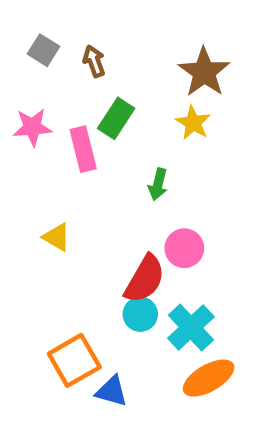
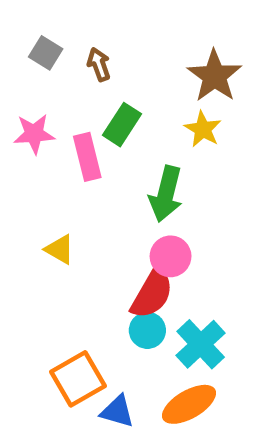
green arrow: (158, 184) -> (166, 194), size x1.6
pink circle: (184, 248) -> (171, 256), moved
orange ellipse: (209, 378) -> (189, 404), moved

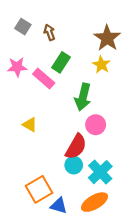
pink rectangle: (87, 157) -> (44, 79), turned -35
pink circle: (171, 256) -> (96, 125), moved

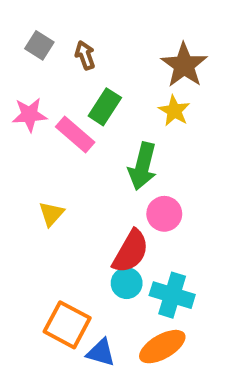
yellow triangle: (30, 125) -> (51, 214), turned 42
cyan cross: (100, 172) -> (172, 295), turned -30
orange square: (39, 189) -> (67, 325), turned -32

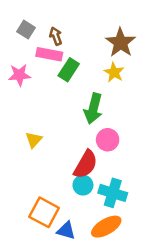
pink rectangle: (75, 135) -> (49, 54), moved, turned -30

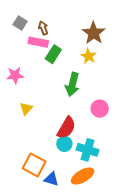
pink star: (19, 75) -> (15, 75), moved
pink circle: (108, 140) -> (100, 109), moved

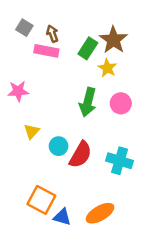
green rectangle: (53, 54) -> (88, 48), moved
pink circle: (100, 109) -> (121, 103), moved
cyan circle: (64, 144) -> (59, 146), moved
cyan cross: (88, 150) -> (120, 161), moved

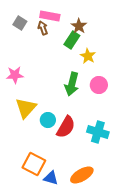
brown star: (113, 40) -> (79, 26), moved, size x0.7
pink rectangle: (46, 51) -> (50, 16), moved
yellow triangle: (32, 131) -> (26, 108), size x1.6

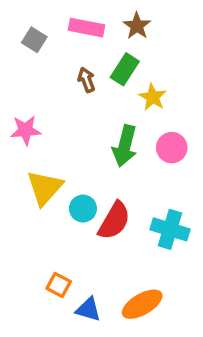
brown star: (79, 26) -> (137, 26), moved
brown arrow: (43, 28) -> (86, 80), moved
orange square: (34, 164) -> (59, 285), size x0.6

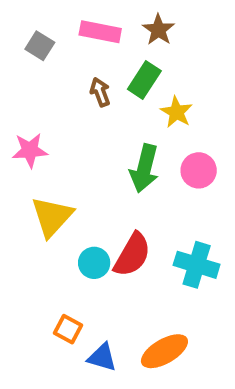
cyan circle: (83, 209) -> (94, 263), moved

